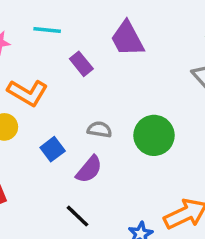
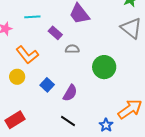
orange L-shape: (28, 93) -> (27, 55), turned 30
gray semicircle: (99, 129) -> (72, 49), moved

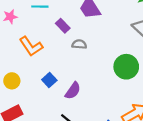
green circle: (104, 67) -> (126, 67), moved
yellow circle: (17, 77) -> (12, 81), moved

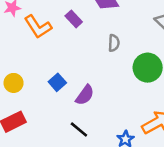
gray semicircle: (79, 44) -> (114, 43), moved, turned 88
orange L-shape: (31, 46) -> (38, 27), moved

